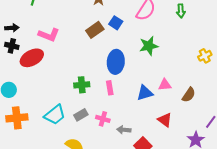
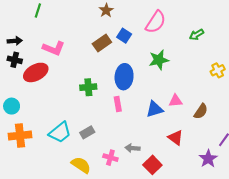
green arrow: (181, 11) -> (197, 35), moved, turned 64
green cross: (82, 85) -> (88, 87), moved
pink cross: (103, 119) -> (110, 158), moved

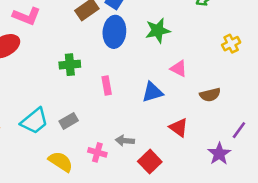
blue ellipse: (124, 77) -> (114, 32), moved
pink triangle: (176, 101) -> (179, 69), moved, turned 32
brown semicircle: (201, 111) -> (210, 95), turned 42

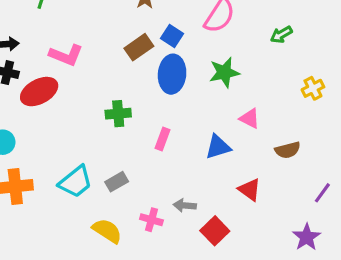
pink rectangle: (107, 86) -> (163, 139), turned 30
purple star: (219, 154) -> (307, 237), moved

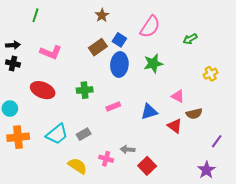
red ellipse: (39, 92) -> (43, 90), moved, turned 50
pink triangle: (250, 118) -> (178, 96), moved
pink rectangle: (163, 139) -> (113, 106), turned 48
red triangle: (250, 190) -> (175, 126), moved

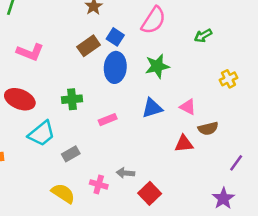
blue triangle: (149, 112) -> (152, 108), moved
red triangle: (175, 126) -> (184, 144), turned -42
cyan trapezoid: (57, 134) -> (41, 134), moved

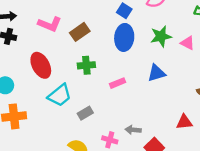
brown rectangle: (89, 46) -> (80, 32), moved
red ellipse: (20, 99) -> (41, 65), turned 40
pink triangle: (188, 107) -> (188, 43), moved
red triangle: (184, 144) -> (184, 122), moved

